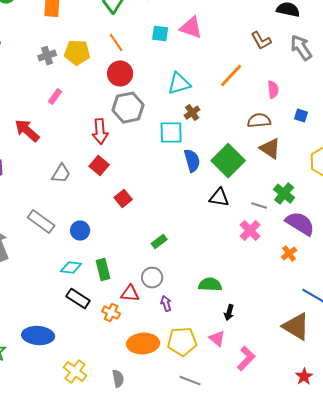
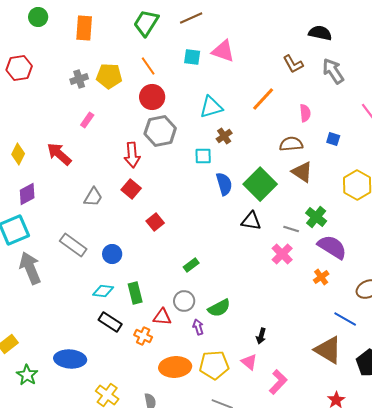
cyan square: (171, 133) -> (203, 156), size x0.7
green semicircle: (210, 285) -> (219, 308), moved, turned 150

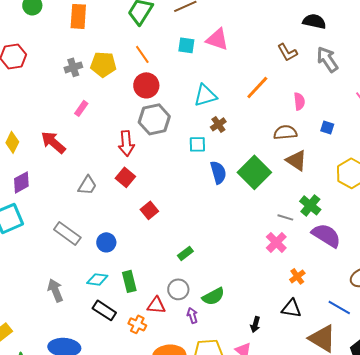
black triangle: (251, 221) -> (291, 308), moved
gray arrow: (30, 268) -> (55, 290), moved, size x0.7
orange cross: (321, 277) -> (297, 276), moved

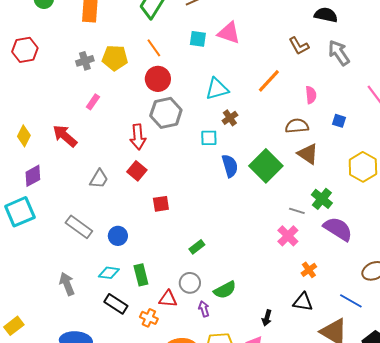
red square: (149, 210) -> (161, 204), turned 30

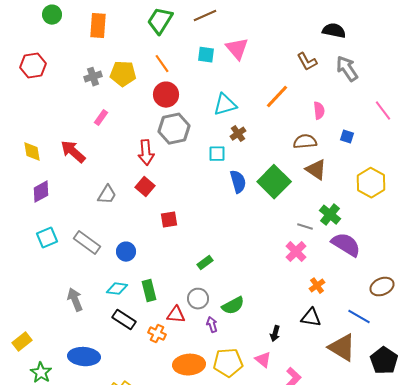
pink triangle: (229, 33) -> (237, 49), turned 30
yellow diamond: (24, 136) -> (32, 152), turned -35
cyan square: (20, 212) -> (47, 238), moved, size x0.7

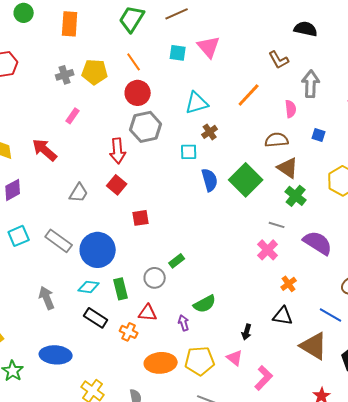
gray arrow: (347, 69) -> (311, 84), moved, turned 36
green cross: (330, 215) -> (296, 196), moved
blue circle: (126, 252) -> (98, 250), size x1.8
gray circle: (198, 299) -> (155, 278), moved

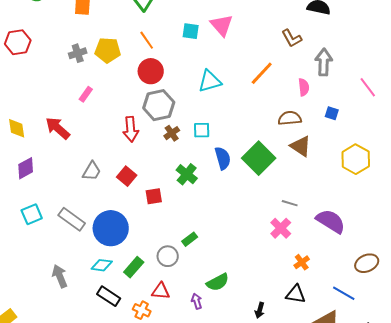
brown cross: (210, 132) -> (172, 133), moved
red square: (117, 185) -> (127, 176), moved
green cross: (296, 196) -> (187, 174), moved
green rectangle: (121, 289) -> (134, 267), turned 55

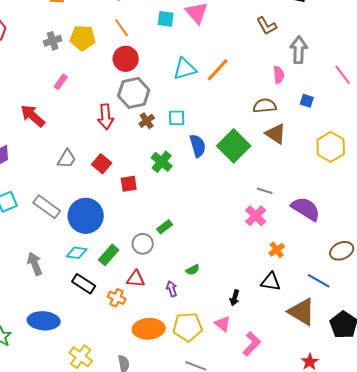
orange line: (262, 73) -> (218, 70), moved
green semicircle: (218, 282) -> (193, 270), size x0.6

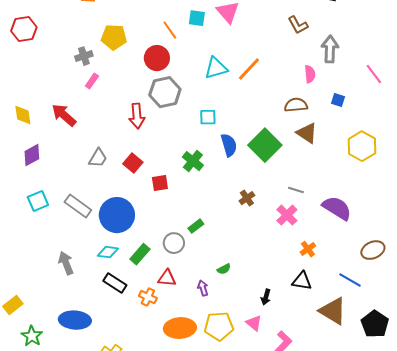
orange line: (122, 28) -> (170, 30), moved
gray cross: (53, 41) -> (84, 56), moved
brown cross: (147, 121) -> (247, 198), moved

